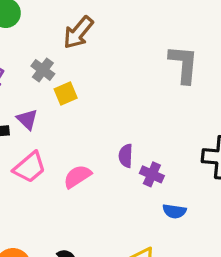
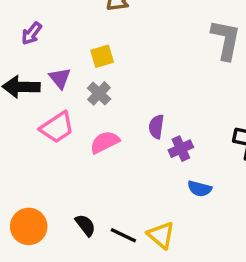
gray cross: (43, 70) -> (99, 93), moved
purple cross: (152, 174) -> (181, 149), turned 35

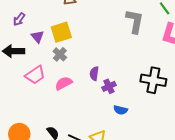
yellow square: (102, 56) -> (61, 32), size x1.5
purple triangle: (60, 78) -> (37, 37), moved

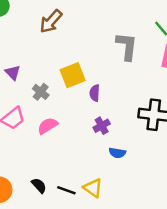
yellow square: (61, 32) -> (73, 75), moved
purple semicircle: (94, 74) -> (95, 93), moved

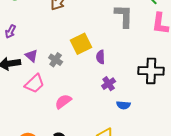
purple triangle: (13, 73) -> (31, 56), moved
pink semicircle: (48, 126) -> (63, 101), moved

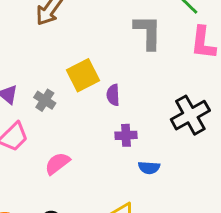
black cross: (151, 71) -> (190, 115), turned -30
purple cross: (109, 84) -> (126, 135), turned 32

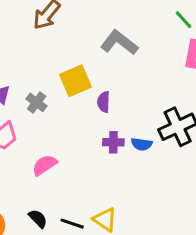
gray L-shape: (148, 32) -> (119, 43), moved, turned -57
blue semicircle: (149, 168) -> (142, 144), moved

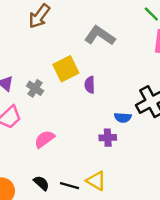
purple cross: (113, 142) -> (108, 138), moved

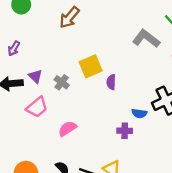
gray L-shape: (100, 36) -> (146, 39), moved

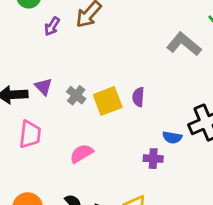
purple arrow: (14, 48) -> (52, 26), moved
yellow square: (91, 66) -> (108, 101), moved
pink trapezoid: (37, 107) -> (30, 134), moved, turned -45

